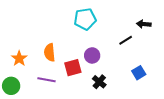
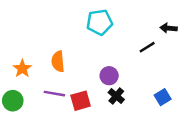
purple circle: (92, 55) -> (109, 76), moved
red square: (73, 68) -> (81, 101), moved
blue square: (139, 73) -> (163, 97), moved

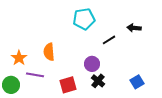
black arrow: (169, 28) -> (134, 28), moved
black line: (147, 47) -> (109, 40), moved
purple line: (54, 94) -> (35, 75), moved

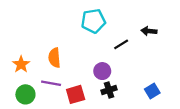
purple line: (35, 75) -> (51, 83), moved
black cross: (98, 81) -> (109, 90), turned 32
green circle: (11, 85) -> (25, 94), moved

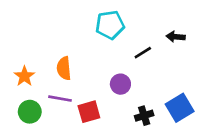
black cross: (109, 90) -> (144, 116), moved
blue square: (152, 91) -> (180, 108), size x1.5

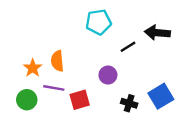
black arrow: (176, 37) -> (157, 33), size x1.5
orange star: (24, 76) -> (33, 68), moved
black cross: (144, 116) -> (129, 103), turned 35

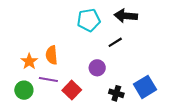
black arrow: (157, 33) -> (126, 16), moved
red square: (80, 100) -> (72, 90), turned -30

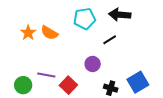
orange semicircle: (52, 55) -> (49, 33), moved, turned -54
orange star: (29, 61) -> (28, 33), moved

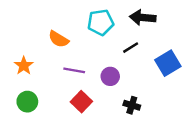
orange star: (28, 33) -> (24, 66), moved
purple line: (46, 75) -> (74, 70), moved
blue square: (138, 82) -> (168, 63), moved

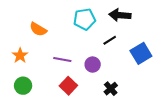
orange semicircle: (59, 39) -> (38, 29), moved
black cross: (132, 105) -> (111, 89), turned 32

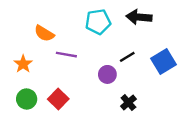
black line: (110, 40) -> (127, 57), moved
purple line: (62, 59) -> (66, 55), moved
red square: (68, 86) -> (58, 99), moved

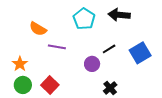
cyan pentagon: (98, 22) -> (84, 19), turned -30
orange star: (23, 64) -> (20, 64), moved

